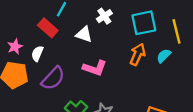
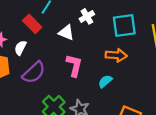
orange arrow: (138, 54) -> (116, 55), turned 66
cyan semicircle: (164, 56) -> (105, 81), moved
pink L-shape: (95, 68) -> (74, 65), turned -100

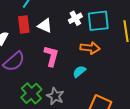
white cross: (87, 16) -> (75, 18), moved
red rectangle: (32, 24) -> (24, 24), moved, turned 36

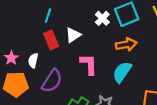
white triangle: (45, 26) -> (73, 35), turned -42
cyan semicircle: (79, 72) -> (122, 72), size x1.5

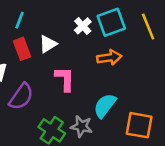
cyan semicircle: (122, 72) -> (105, 106), moved

